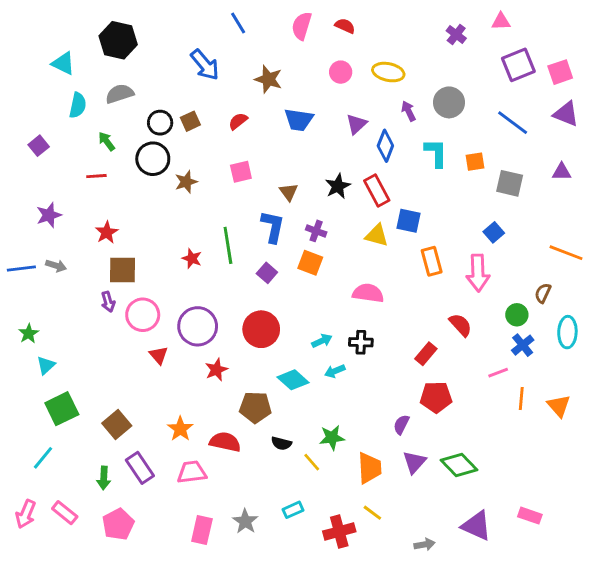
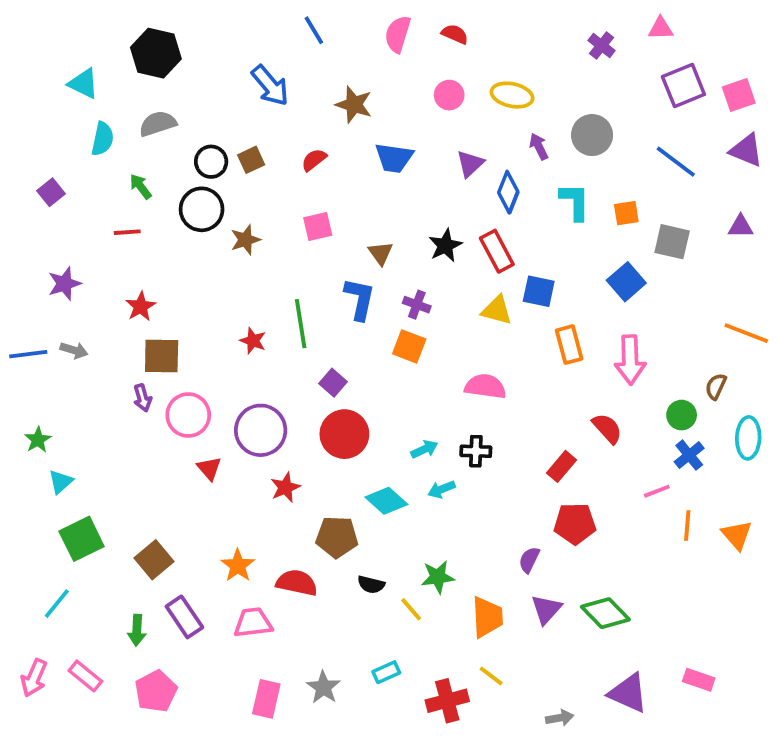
blue square: (494, 232) -> (626, 282), moved, size x1.4
purple square: (267, 273) -> (333, 383), moved

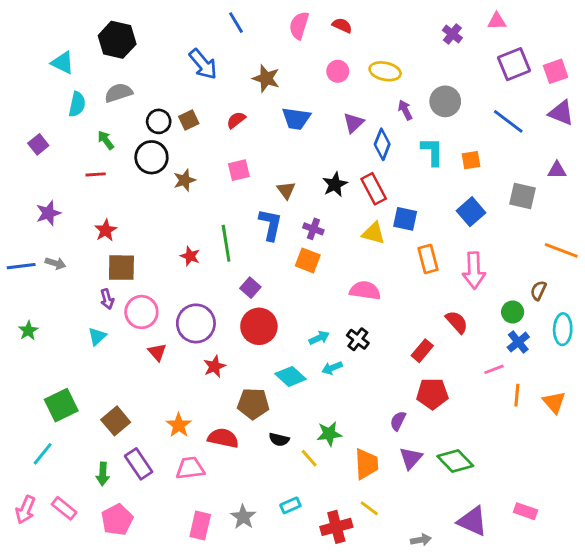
gray square: (672, 242) -> (523, 196), moved
black cross: (476, 451) -> (358, 339), turned 35
cyan triangle: (61, 482) -> (97, 336), moved

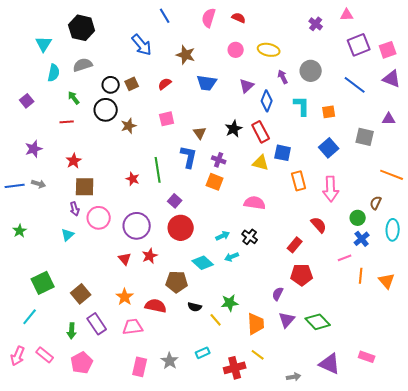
cyan triangle: (63, 63) -> (44, 44), turned 36
red triangle: (157, 352) -> (125, 259), moved

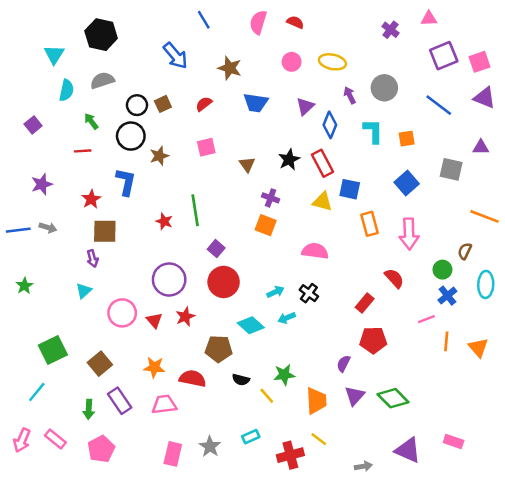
blue L-shape: (189, 157) -> (126, 182), moved
pink circle: (99, 218) -> (122, 313), moved
orange star: (125, 297) -> (154, 367), turned -30

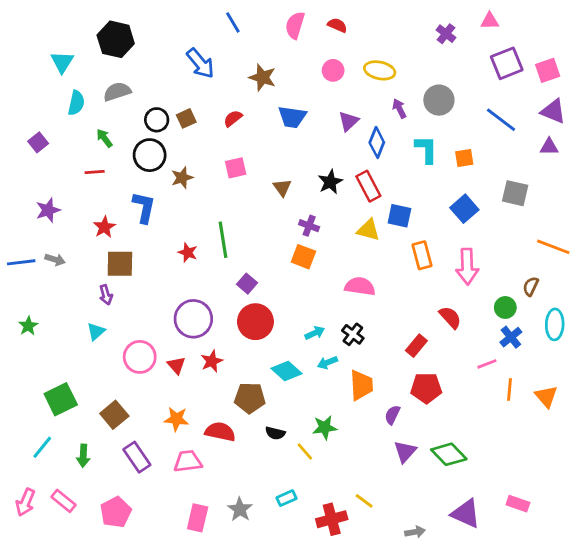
purple triangle: (481, 147) -> (549, 147), moved
orange trapezoid: (316, 401) -> (361, 385), moved
green arrow: (89, 409) -> (83, 456), moved

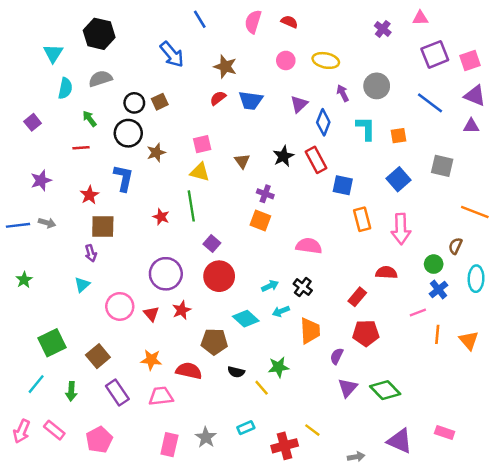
red semicircle: (233, 118) -> (218, 98), moved
yellow triangle: (368, 230) -> (200, 172), moved
red semicircle: (450, 317) -> (386, 273), turned -45

